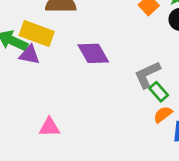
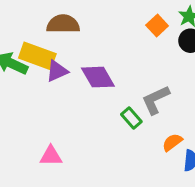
purple triangle: (30, 55) -> (57, 71), moved, turned -35
green rectangle: (159, 92) -> (131, 118), moved

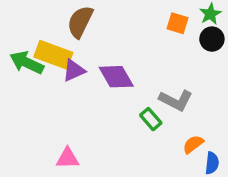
brown semicircle: (63, 24) -> (80, 22), turned -64
orange square: (157, 26) -> (177, 23), turned -30
gray L-shape: (156, 100) -> (176, 100), turned -128

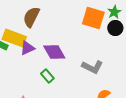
orange square: (177, 23) -> (93, 18), size x1.6
green rectangle: (151, 119) -> (47, 76), moved

